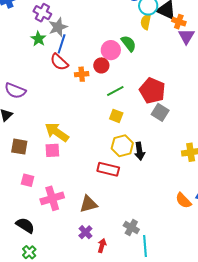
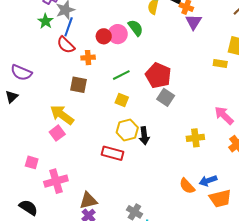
red circle: (101, 65) -> (104, 36), moved
brown square: (19, 147) -> (78, 85), moved
pink square: (52, 150) -> (57, 133), turned -35
brown triangle: (88, 204) -> (88, 201), moved

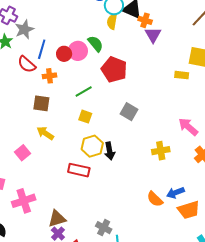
blue line: (69, 27) -> (42, 49), moved
red pentagon: (158, 75) -> (114, 70), moved
yellow arrow: (62, 115) -> (45, 133), moved, size x0.7

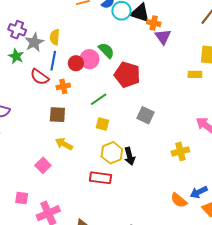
yellow semicircle: (112, 22) -> (55, 37), moved

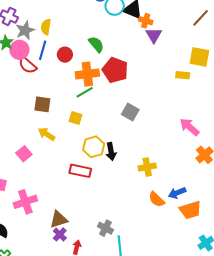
pink circle: (89, 59) -> (19, 50), moved
orange cross: (63, 86) -> (87, 74), moved, size x1.6
yellow square: (102, 124) -> (75, 118), moved
yellow cross: (180, 151) -> (147, 167), moved

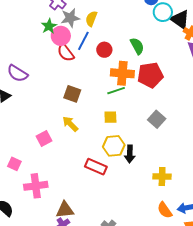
red pentagon: (115, 70) -> (150, 75), turned 30
yellow square: (75, 118) -> (110, 117), moved, turned -32

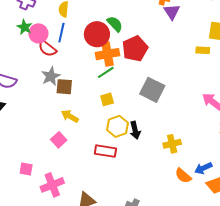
gray star: (70, 18) -> (51, 76), moved
red circle: (104, 50) -> (97, 34), moved, size x1.6
gray square: (157, 119) -> (152, 90), size x1.4
pink square: (44, 139) -> (59, 140), moved

